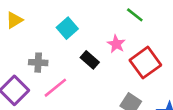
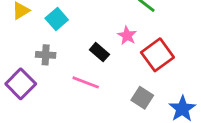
cyan square: (67, 28) -> (57, 19), moved
pink line: (55, 88) -> (86, 82), moved, turned 60

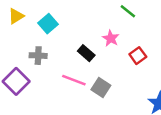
red square: (157, 55) -> (138, 56), size x0.6
gray square: (142, 98) -> (101, 87), moved

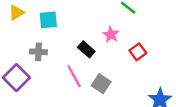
cyan square: (48, 24) -> (48, 20), turned 36
pink line: (74, 80) -> (74, 76), turned 40

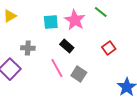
cyan square: (48, 20) -> (51, 22), moved
pink star: (111, 35) -> (75, 20), moved, size x1.5

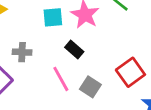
red square: (109, 48) -> (130, 72), moved, size x1.5

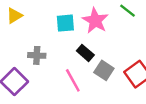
gray square: (90, 87) -> (104, 70), moved

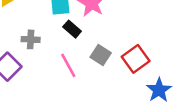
black rectangle: (85, 53) -> (72, 29), moved

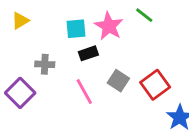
black rectangle: (72, 29) -> (88, 53), turned -60

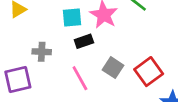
purple square: (20, 93) -> (18, 79), turned 32

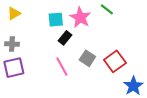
black rectangle: (84, 41) -> (65, 38), turned -32
gray cross: (42, 52) -> (12, 44), moved

